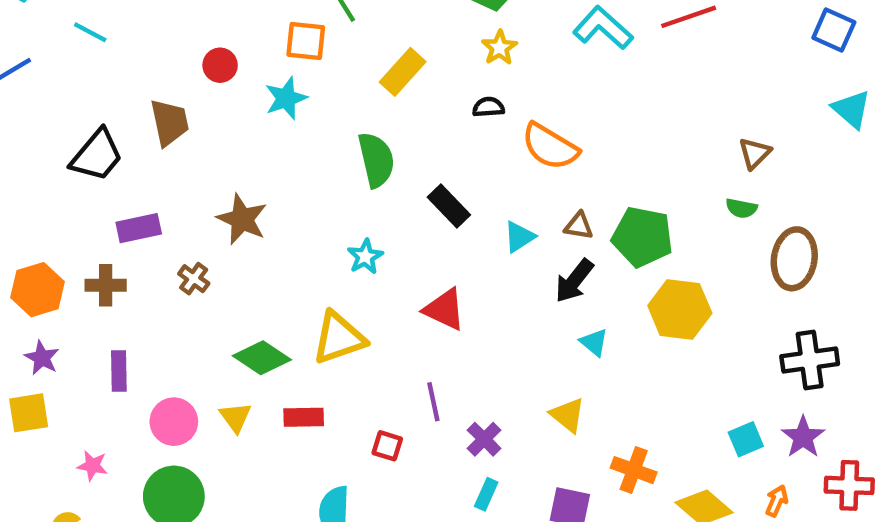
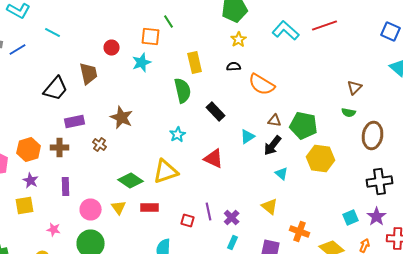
yellow rectangle: (403, 72) -> (195, 62), moved, turned -55
cyan triangle: (519, 237) -> (248, 136), moved
purple line: (433, 402) -> (209, 212), moved

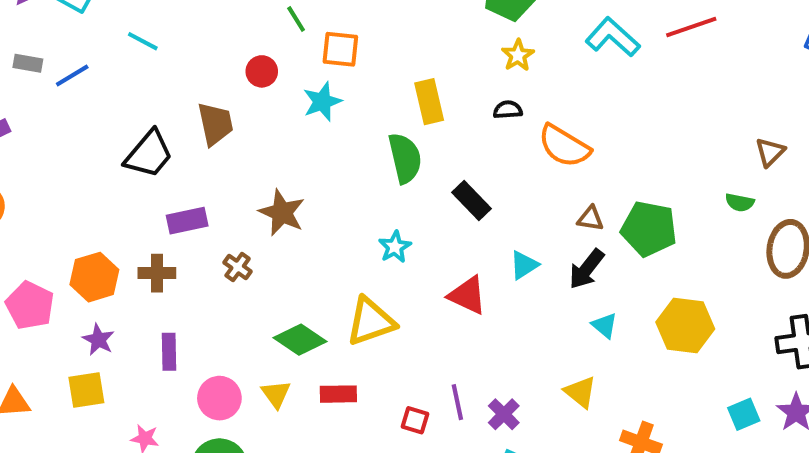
green line: (169, 22) -> (296, 19), moved
brown triangle: (355, 88) -> (770, 152), moved
cyan triangle: (248, 136) -> (524, 265), moved
yellow hexagon: (321, 158) -> (685, 325), moved

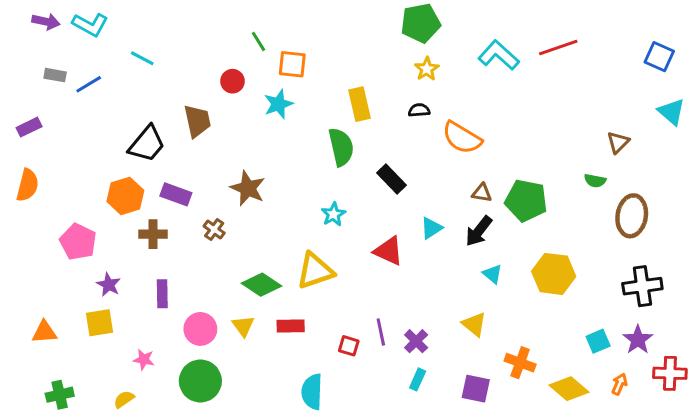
purple rectangle: (187, 221) -> (176, 194), turned 32
orange hexagon: (94, 277) -> (125, 196), moved
pink pentagon: (30, 305) -> (78, 242), moved

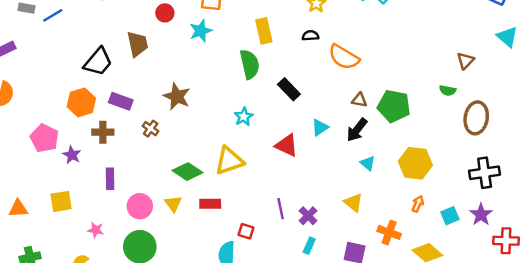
purple star: (109, 285) -> (72, 155), moved
red square: (349, 346) -> (246, 231), moved
orange arrow: (619, 384) -> (418, 204), moved

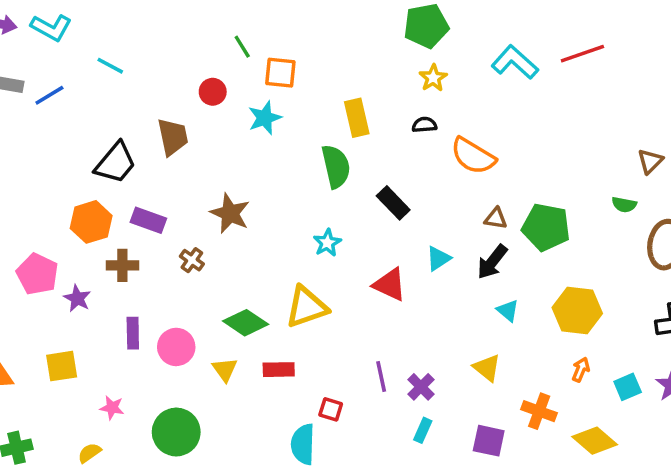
pink circle: (140, 206) -> (176, 347), moved

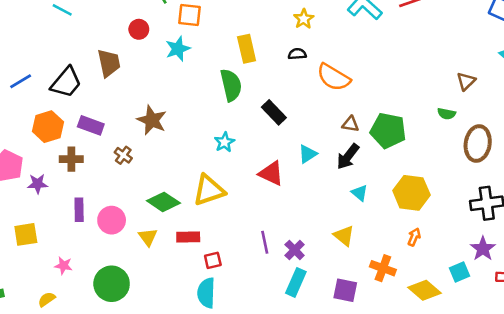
blue line: (49, 95) -> (21, 81), moved
purple star: (77, 298) -> (38, 184), turned -30
cyan square: (628, 387) -> (460, 272), moved
red square: (331, 409) -> (213, 260), moved, turned -30
cyan rectangle: (423, 430) -> (296, 282), size x1.5

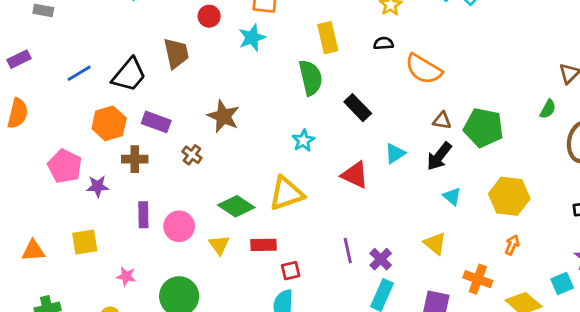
green semicircle: (447, 114) -> (548, 109), turned -72

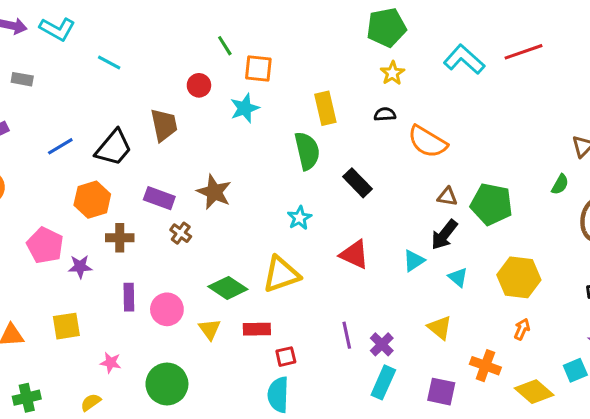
purple rectangle: (156, 122) -> (159, 198), moved
cyan triangle: (395, 153) -> (414, 261), moved

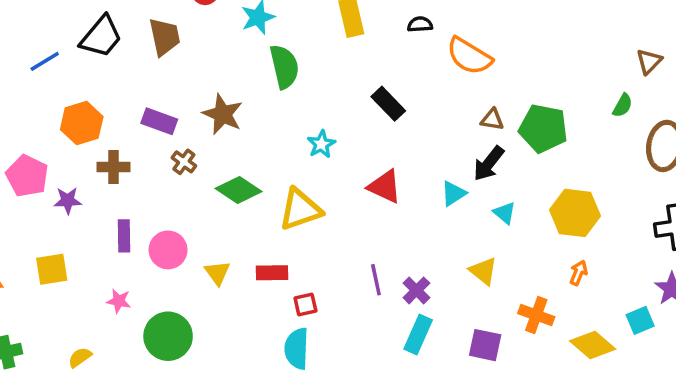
black trapezoid: (114, 148) -> (101, 37), moved
green semicircle: (307, 151) -> (284, 67), moved
green diamond: (228, 288) -> (239, 190), moved
pink star: (111, 363) -> (119, 301), moved

